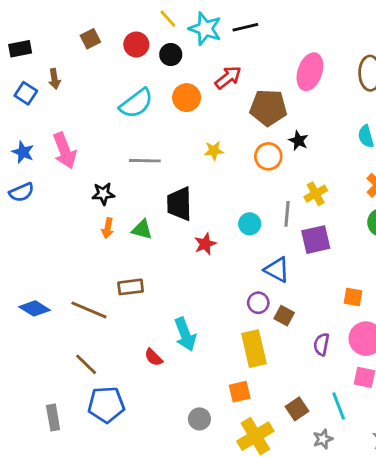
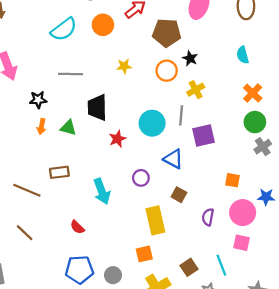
yellow cross: (316, 194) -> (196, 90), moved
cyan circle: (250, 224) -> (152, 123), size x1.5
purple circle: (258, 303) -> (141, 178), moved
cyan arrow: (185, 334) -> (102, 191), moved
blue pentagon: (106, 405) -> (79, 270), moved

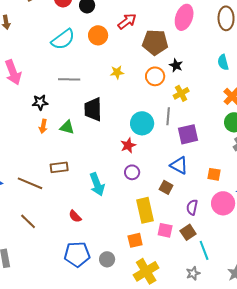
red star: (117, 139) -> (128, 145), moved
blue triangle: (173, 159) -> (179, 165), moved
pink square: (241, 243) -> (165, 230), moved
brown square: (189, 267) -> (188, 232), moved

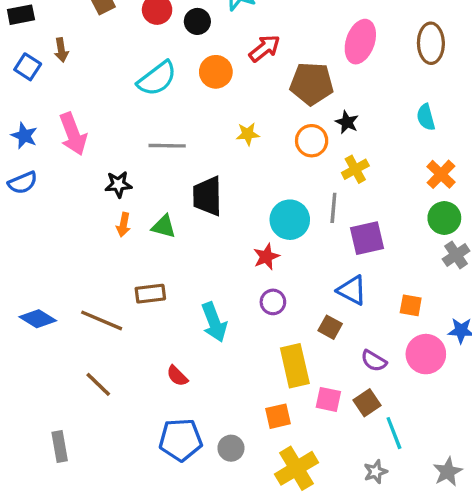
purple semicircle: (192, 207) -> (374, 361), turned -70

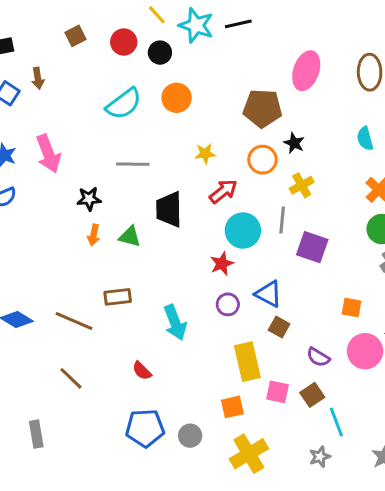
red arrow: (265, 48) -> (223, 191), moved
purple square: (367, 238) -> (312, 247), turned 32
blue triangle: (352, 290) -> (269, 294), moved

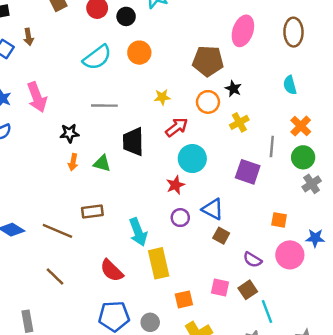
gray line: (282, 220) -> (272, 146), moved
yellow rectangle: (247, 362) -> (159, 263), moved
red semicircle: (142, 371) -> (112, 271), size x1.5

